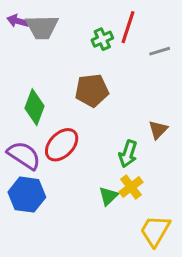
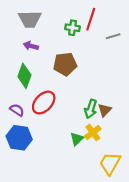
purple arrow: (18, 21) -> (31, 46), moved
green cross: (102, 39) -> (73, 28), turned 32
brown triangle: (158, 130) -> (105, 110), moved
purple semicircle: (24, 155) -> (17, 110), size x0.6

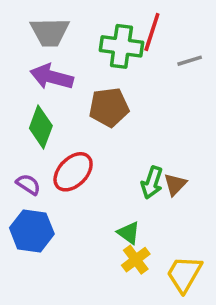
green cross: (73, 28) -> (121, 46), size x1.6
purple arrow: (31, 46) -> (52, 77), size x1.6
yellow cross: (93, 132) -> (136, 260), moved
green triangle: (77, 139) -> (129, 233), turned -40

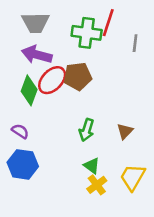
gray line: (190, 61) -> (135, 43), turned -66
red ellipse: (73, 172) -> (52, 80), moved
green arrow: (152, 183) -> (87, 130), moved
yellow trapezoid: (184, 274) -> (133, 177), moved

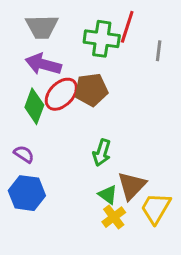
brown triangle: (125, 131) -> (132, 186), moved, size x1.5

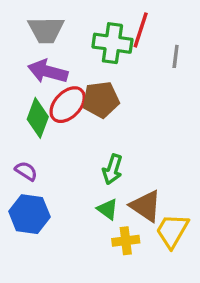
brown triangle: (132, 186) -> (146, 206), turned -40
green triangle: (108, 195) -> (107, 209), moved
yellow cross: (114, 217) -> (126, 241), turned 30

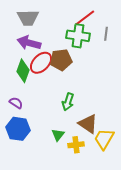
red line: (141, 30) -> (85, 18), turned 35
green cross: (112, 43) -> (78, 36), moved
green triangle: (107, 209) -> (58, 135), moved, turned 32

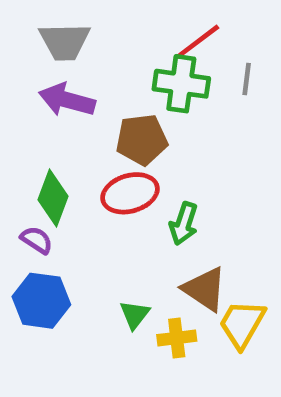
red ellipse: (41, 63) -> (130, 193), moved, turned 30
green diamond: (23, 71) -> (53, 198), moved
green arrow: (68, 102) -> (184, 224), moved

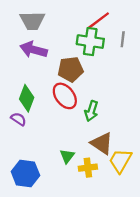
red ellipse: (130, 193) -> (65, 96), turned 68
blue hexagon: (41, 301) -> (25, 173), moved

